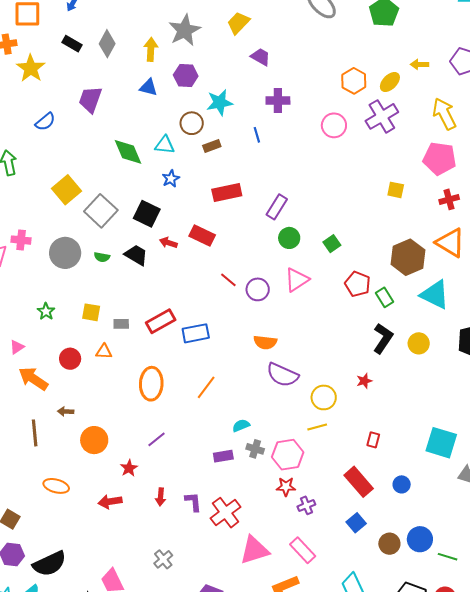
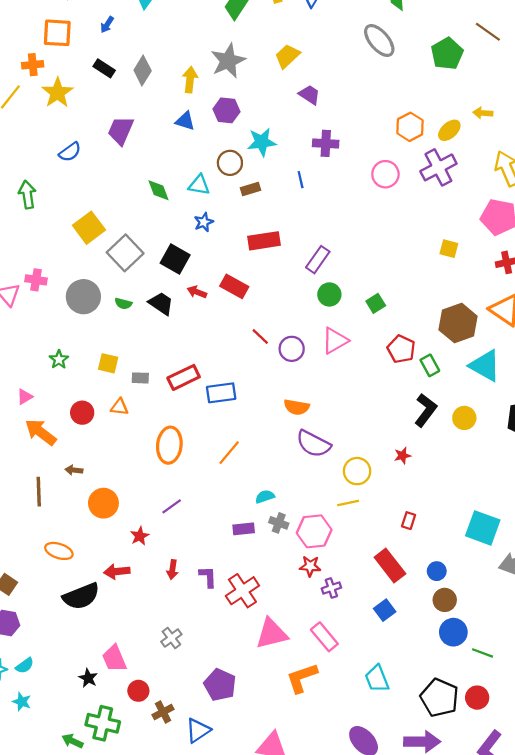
green diamond: (128, 152) -> (159, 190), size x0.7
brown circle: (389, 544) -> (445, 600), moved
black semicircle: (49, 564) -> (81, 596), moved

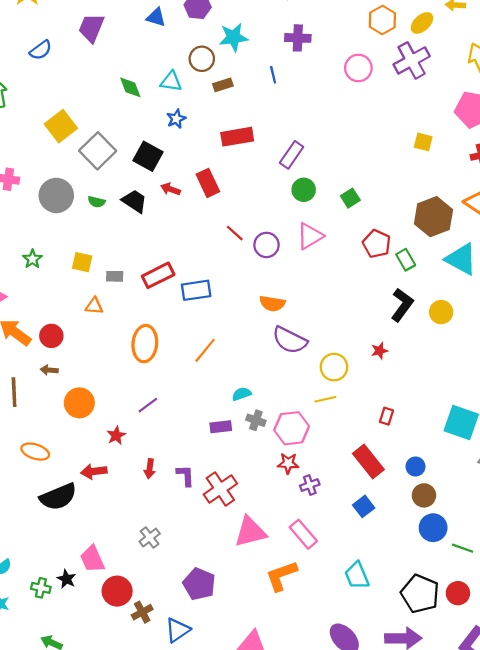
red rectangle: (234, 286) -> (208, 183), turned 36
red circle: (82, 413) -> (51, 336), moved
red circle: (138, 691) -> (117, 591), size x1.4
green cross: (103, 723) -> (41, 588), moved, size x0.6

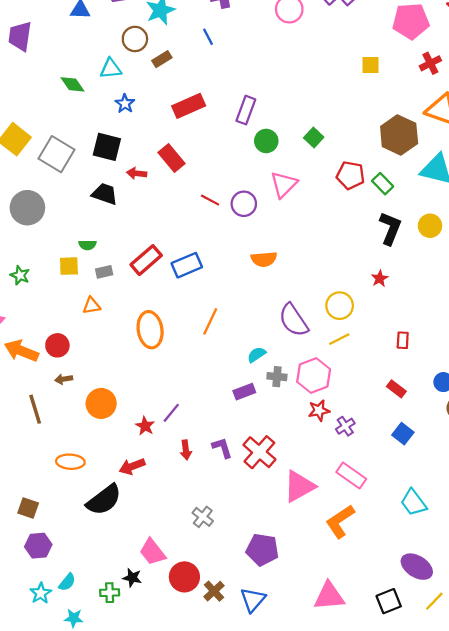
green semicircle: (97, 202) -> (88, 245), moved
purple semicircle: (290, 340) -> (294, 320), moved, turned 44
purple line: (148, 405) -> (171, 413), moved
red rectangle: (368, 462) -> (396, 389), size x0.6

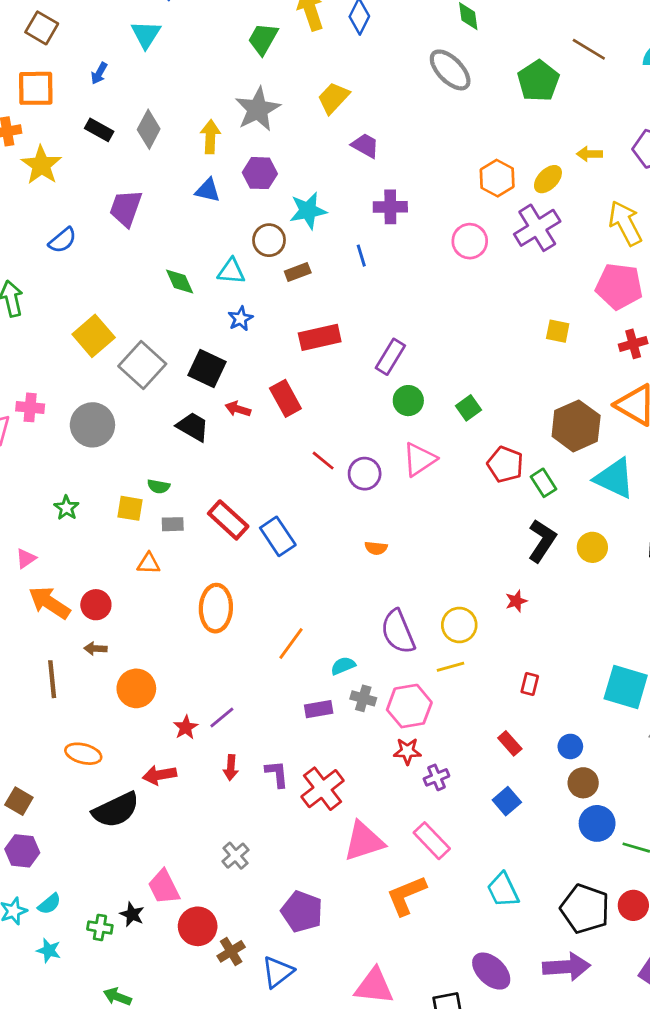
orange semicircle: (264, 259) -> (376, 548), size x0.7
red rectangle: (146, 260) -> (228, 520), turned 72
blue rectangle: (187, 265) -> (278, 536), turned 68
orange line: (210, 321) -> (291, 643), moved

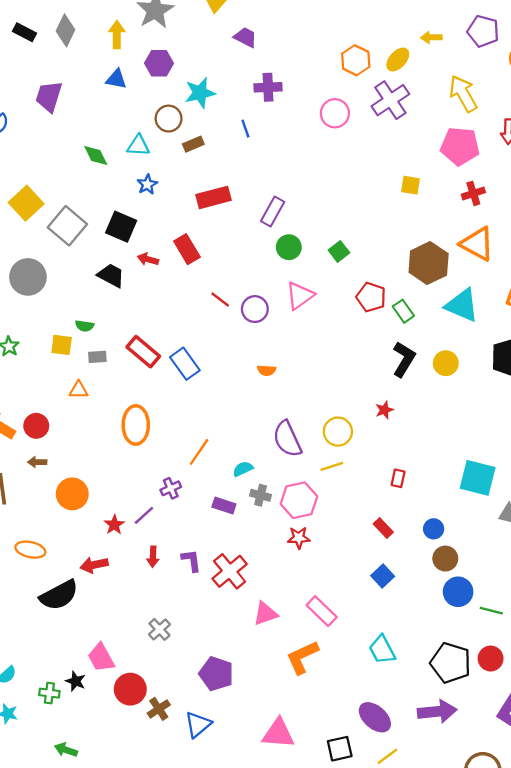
purple rectangle: (319, 709) -> (224, 506), turned 30
purple cross: (436, 777) -> (171, 488), moved
pink triangle: (364, 841) -> (265, 614), size x0.7

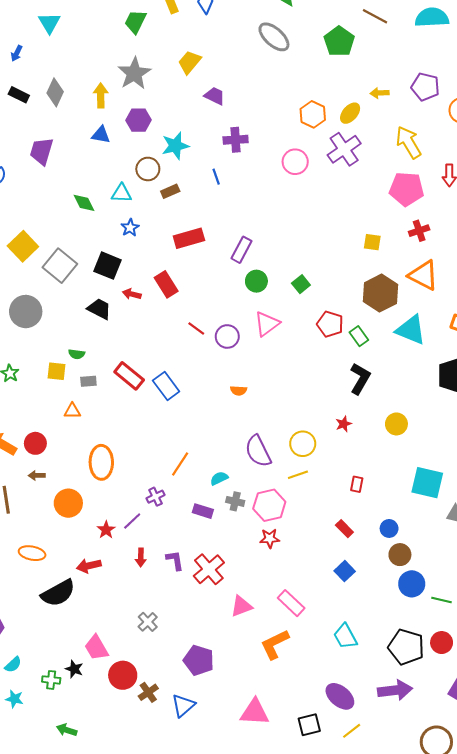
yellow square: (411, 185) -> (372, 242), moved
yellow circle: (446, 363) -> (396, 424), moved
orange ellipse: (136, 425) -> (101, 462), moved

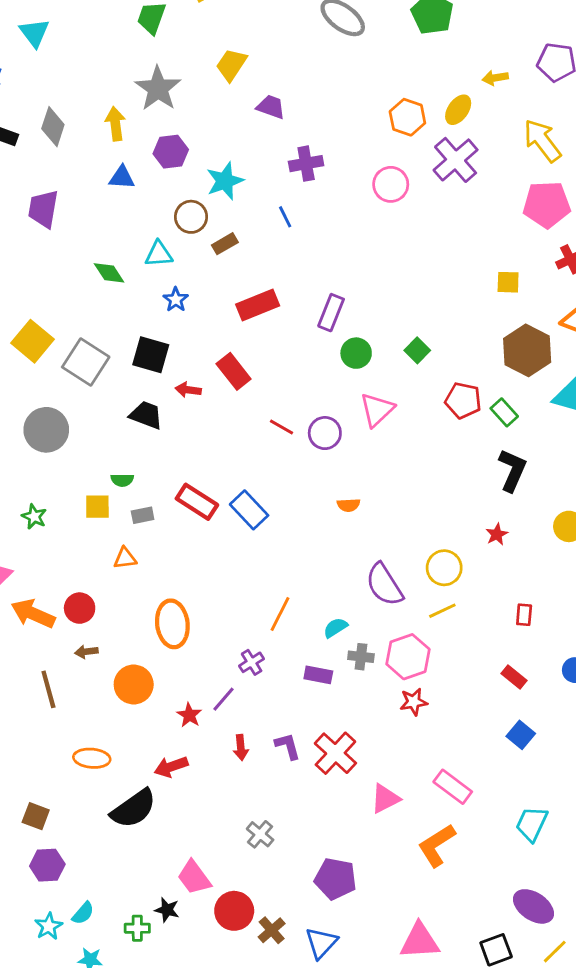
cyan trapezoid: (345, 636) -> (532, 824), turned 60

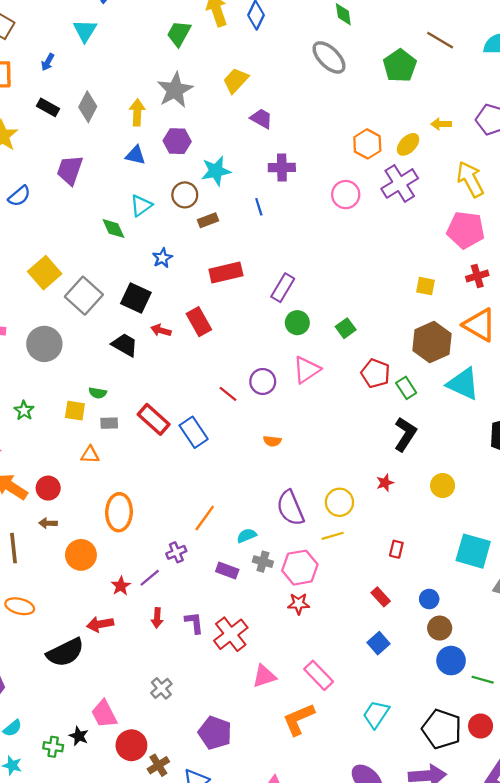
cyan triangle: (159, 254) -> (141, 206), moved, turned -40
red line: (281, 427) -> (228, 394), moved
orange ellipse: (92, 758) -> (20, 606), moved

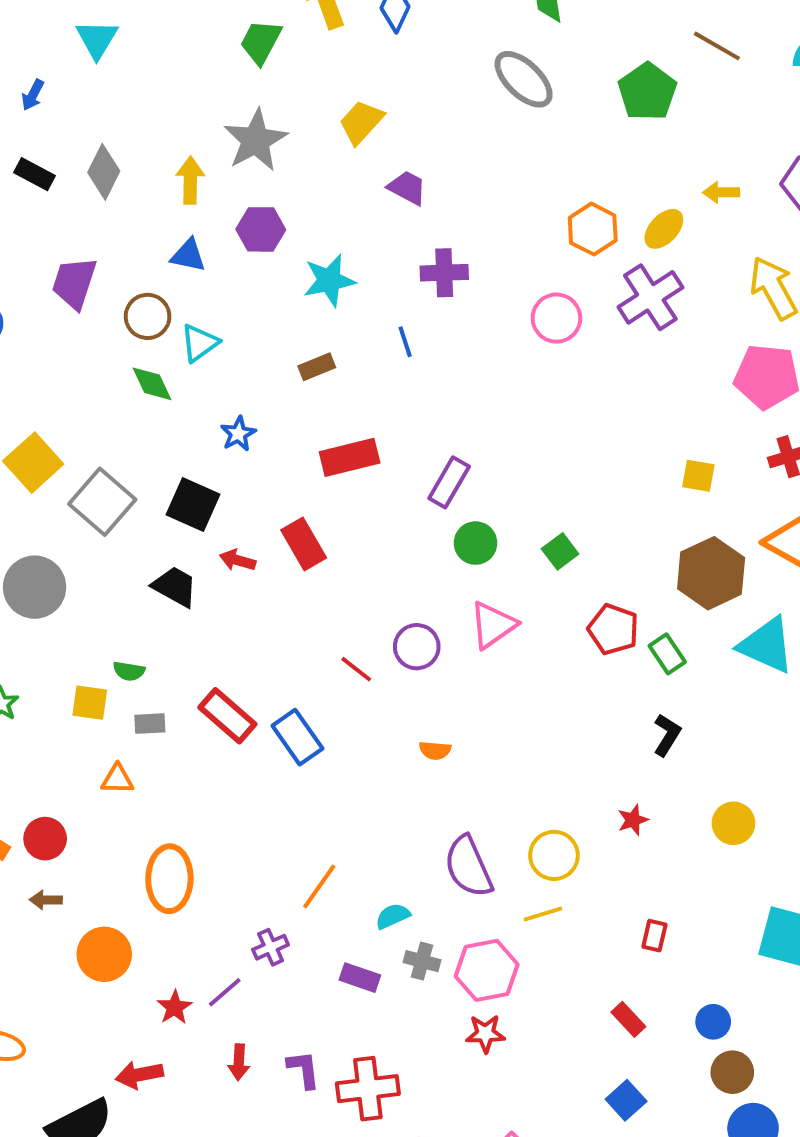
brown circle: (185, 195) -> (148, 316), moved
black L-shape: (405, 434) -> (667, 735), size x0.7
red cross: (231, 634) -> (368, 1089), turned 32

